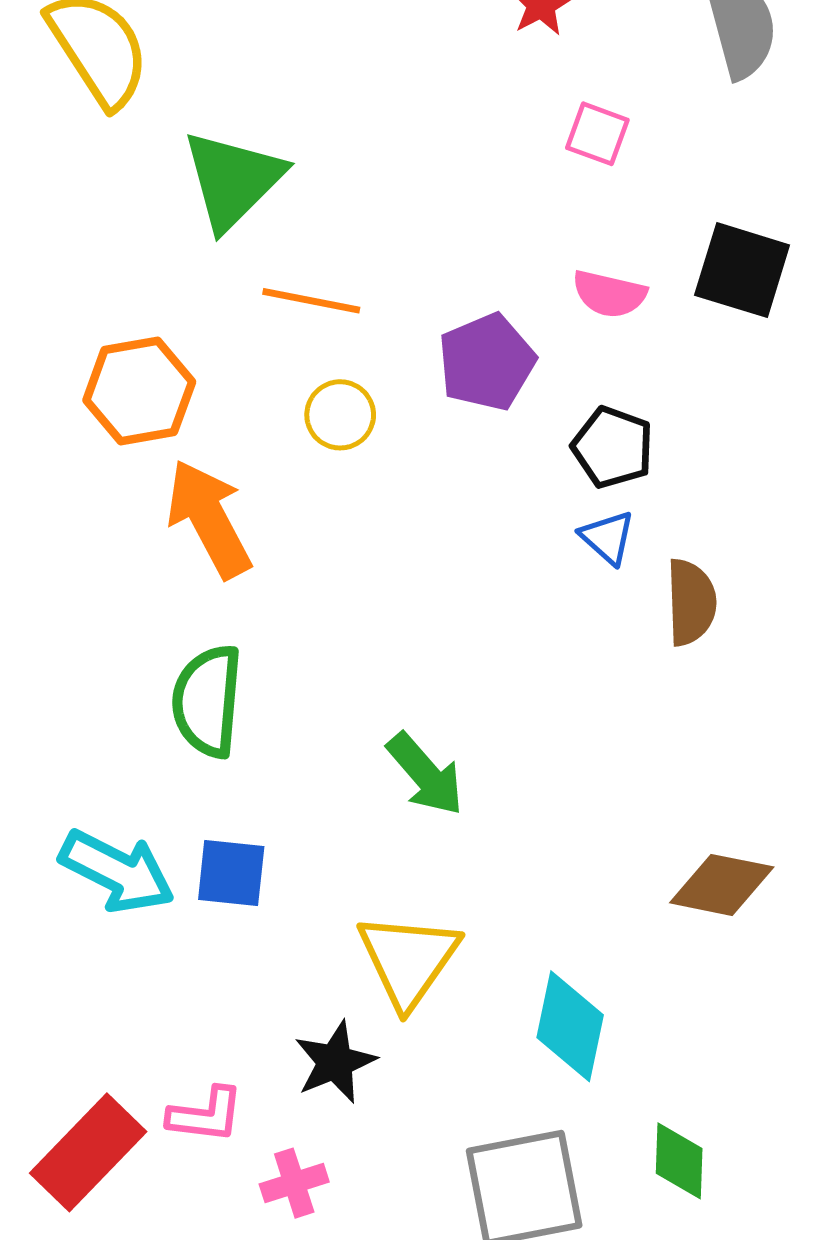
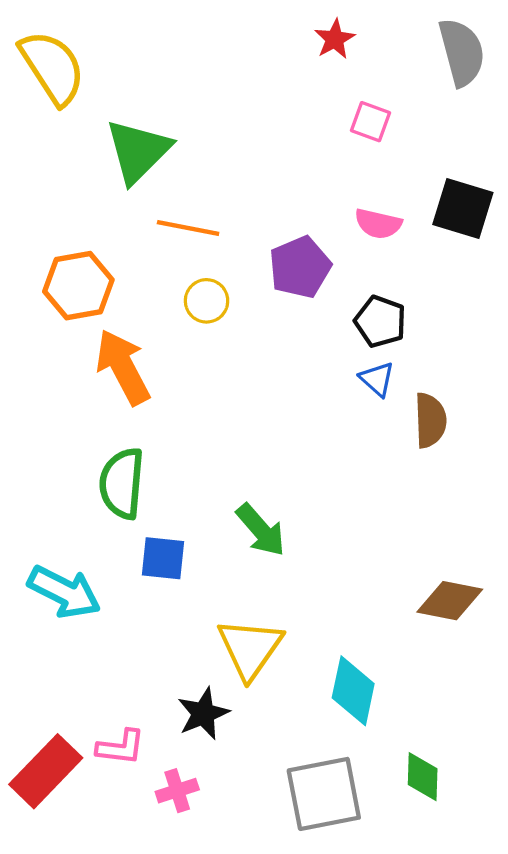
blue square: (231, 873) -> (163, 558), moved

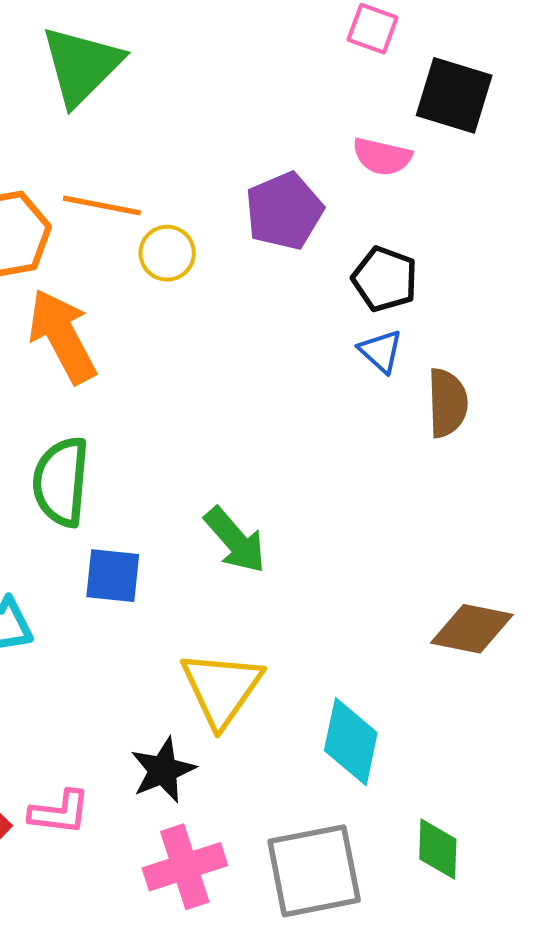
black square: (463, 209) -> (454, 95), moved
orange line: (188, 228) -> (102, 206), moved
pink cross: (177, 791) -> (185, 867), moved, size x1.5

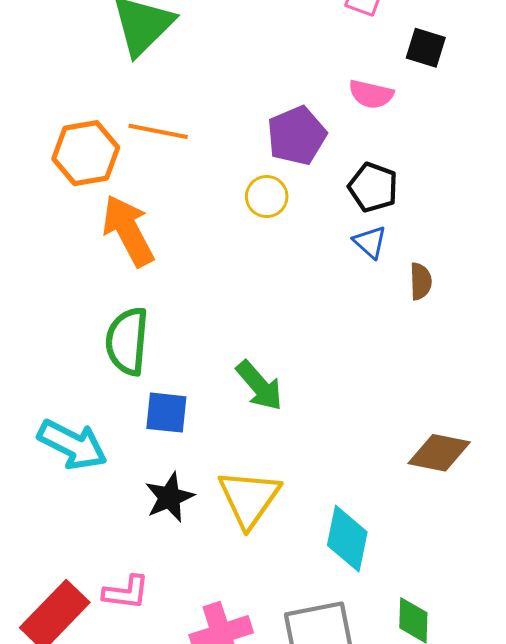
black square: (454, 95) -> (426, 48), size x0.7
yellow circle: (167, 253) -> (267, 197), moved
brown semicircle: (447, 403) -> (421, 281), size x0.7
black star: (163, 770) -> (169, 497), moved

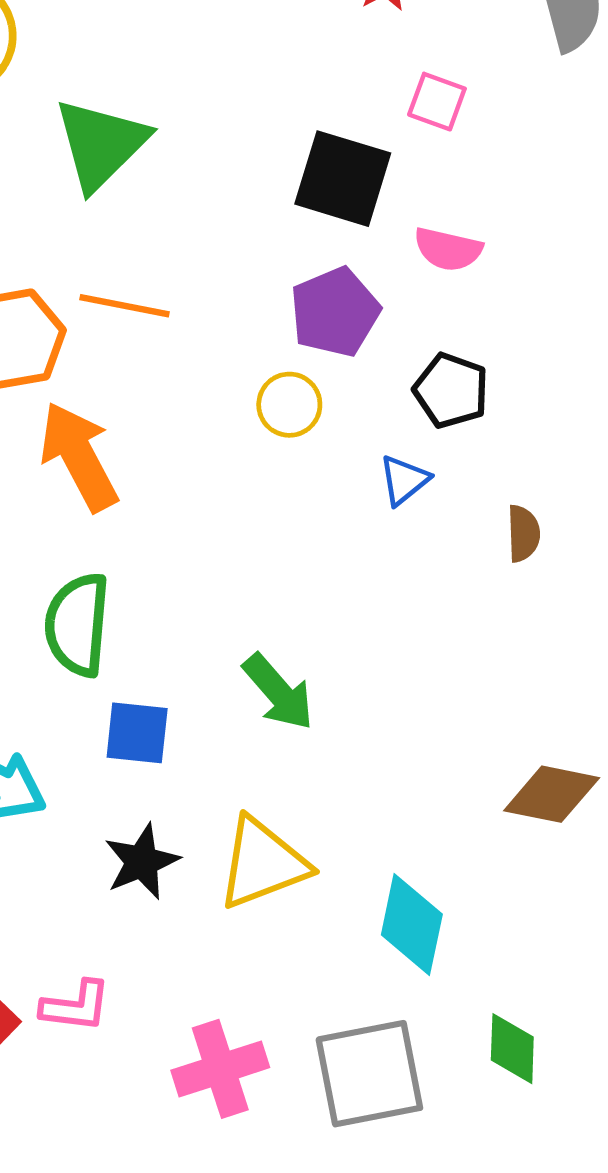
black square: (426, 48) -> (343, 179), moved, size x1.6
blue triangle: (370, 242) -> (404, 480), moved, turned 39
yellow triangle: (249, 498) -> (263, 863), turned 34

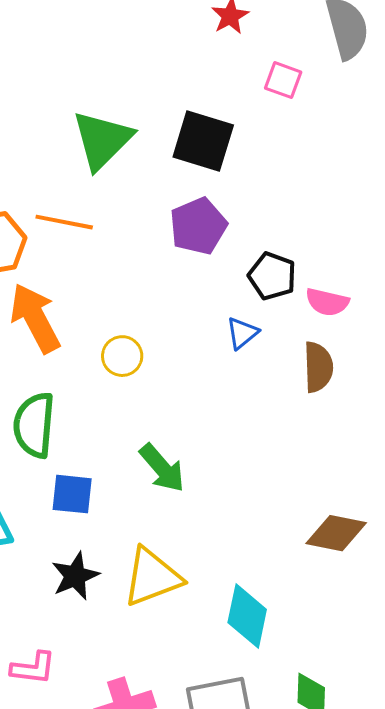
pink square: (437, 102) -> (283, 80), moved
green triangle: (101, 144) -> (102, 140), moved
pink semicircle: (448, 249) -> (327, 302), moved
yellow circle: (289, 405) -> (122, 356), moved
brown semicircle: (523, 533) -> (318, 367), size x1.4

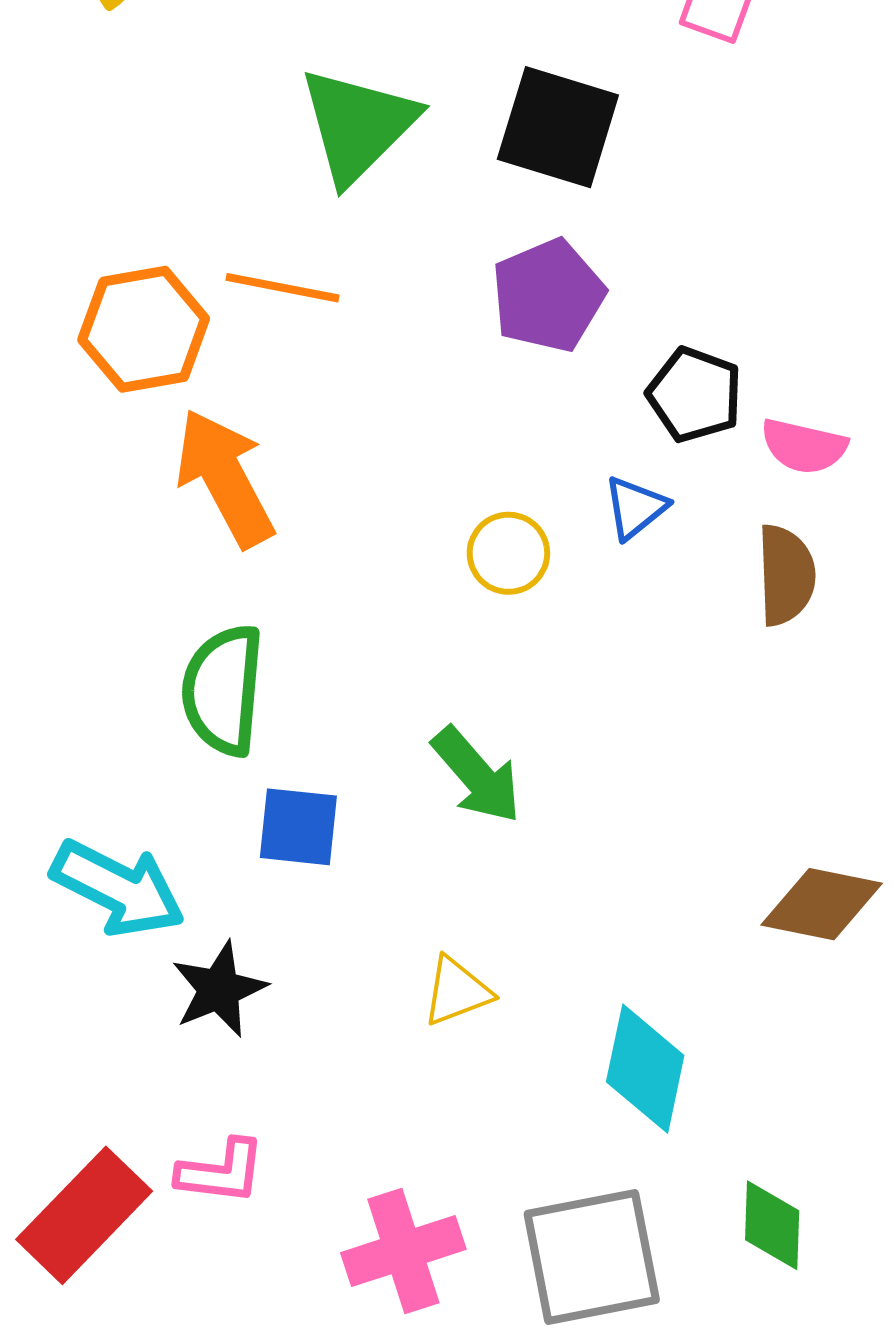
yellow circle: (122, 356) -> (508, 553), moved
black star: (75, 576) -> (219, 989), moved
yellow triangle: (152, 577) -> (457, 991), size x0.6

